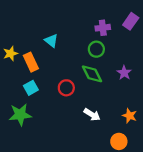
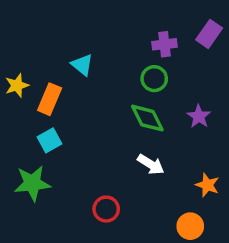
orange rectangle: (31, 62) -> (50, 99), turned 48
red circle: (66, 88) -> (106, 209), moved
white arrow: (92, 115) -> (151, 164), moved

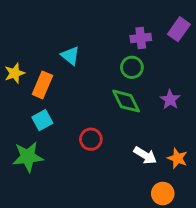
white arrow: (151, 164) -> (145, 155), moved
red circle: (106, 209) -> (91, 139), moved

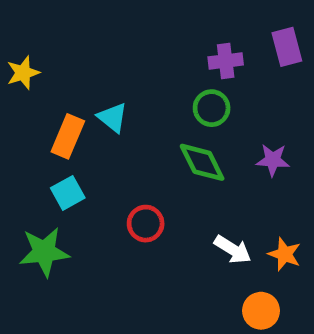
purple rectangle: (179, 29) -> (287, 47), turned -50
cyan triangle: (70, 56) -> (113, 118), moved
yellow star: (15, 73) -> (23, 73), moved
purple star: (170, 100) -> (273, 160), turned -30

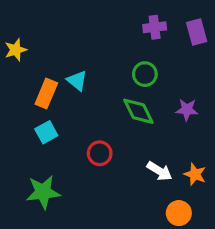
purple cross: (226, 61) -> (155, 27), moved
green star: (44, 252) -> (43, 192), moved

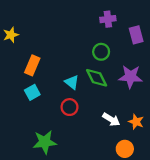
purple rectangle: (197, 32) -> (136, 35), moved
cyan triangle: (77, 81) -> (72, 82), moved
purple star: (187, 110) -> (130, 77), size x1.5
green star: (43, 192) -> (45, 142), moved

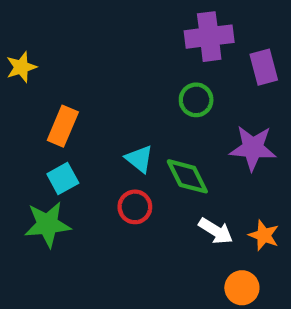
purple cross: (108, 19) -> (209, 37), size x1.5
green diamond: (97, 78) -> (187, 176), moved
green star: (45, 142) -> (48, 224), moved

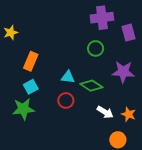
cyan triangle: (139, 159) -> (68, 77), turned -32
green diamond: (187, 176) -> (91, 86), turned -30

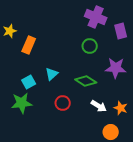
purple cross: (102, 18) -> (96, 17), turned 30
orange rectangle: (31, 61) -> (29, 45), moved
cyan triangle: (68, 77) -> (52, 74), moved, turned -48
red circle: (66, 100) -> (63, 103), moved

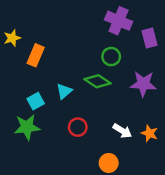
green diamond: (86, 81) -> (98, 81), moved
orange circle: (111, 132) -> (109, 163), moved

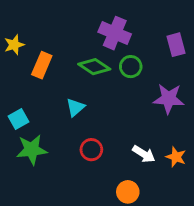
purple cross: (119, 21) -> (115, 33), moved
green diamond: (98, 81) -> (94, 67), moved
cyan square: (36, 101) -> (19, 119), moved

